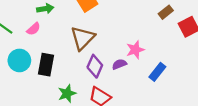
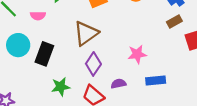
pink semicircle: (34, 29) -> (38, 16), turned 32
purple semicircle: (119, 64) -> (119, 84), moved
blue rectangle: (157, 72) -> (156, 80), turned 36

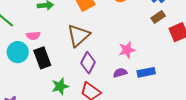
pink semicircle: (38, 16) -> (33, 36), moved
black rectangle: (44, 54) -> (42, 58), turned -35
purple semicircle: (119, 84) -> (120, 73), moved

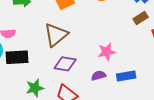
black rectangle: (42, 58) -> (17, 57), turned -75
purple diamond: (88, 63) -> (65, 64), turned 70

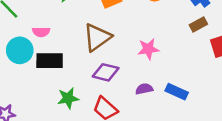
pink star: (107, 52) -> (148, 49), moved
blue rectangle: (126, 76) -> (177, 92), turned 30

